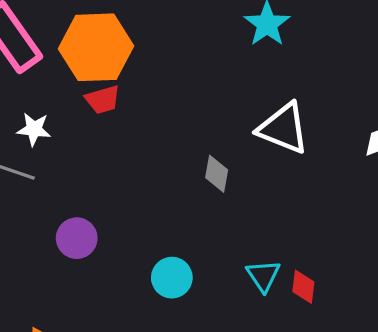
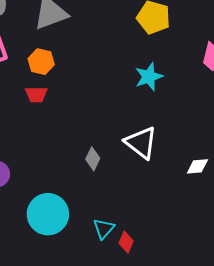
orange hexagon: (96, 47) -> (41, 62), size x0.6
cyan circle: (172, 278) -> (48, 214), size x1.6

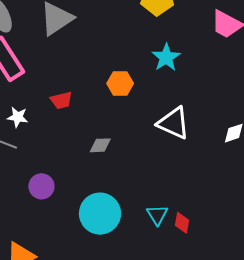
orange hexagon: (41, 62) -> (120, 83), moved
gray diamond: (93, 159) -> (100, 145), moved, turned 75

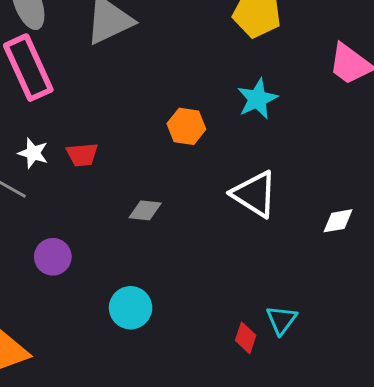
red trapezoid: (61, 100) -> (82, 155), moved
cyan circle: (100, 214) -> (131, 308), size x0.7
cyan triangle: (157, 215) -> (281, 320), moved

